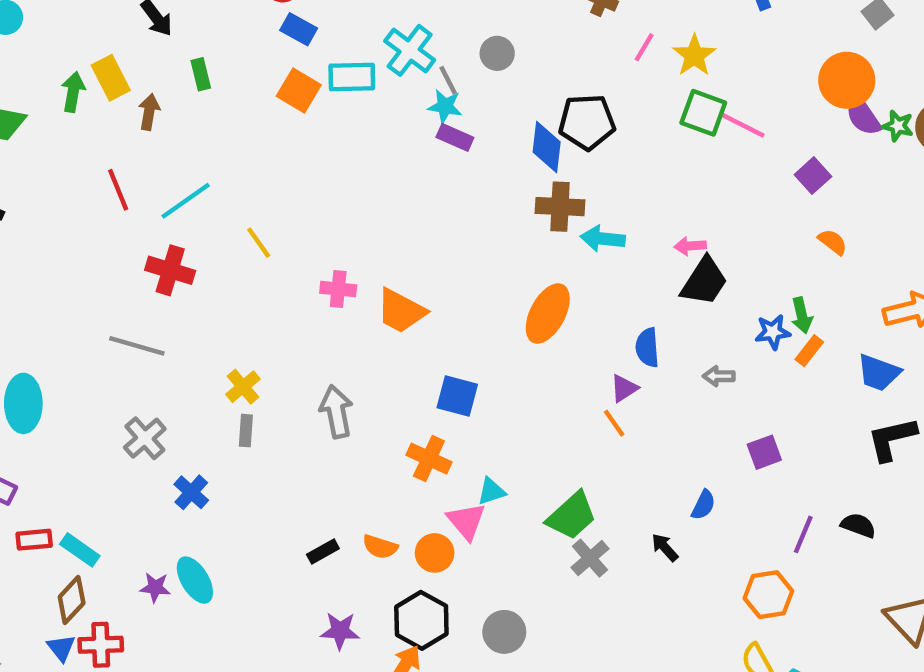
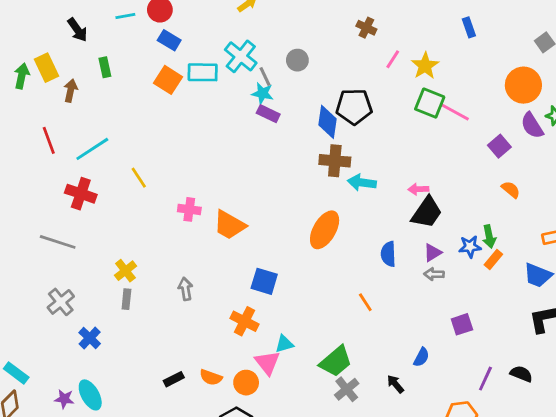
purple semicircle: (863, 116) -> (532, 126), moved
purple triangle: (624, 388) -> (433, 253), moved
gray arrow: (336, 412) -> (185, 289), size x0.7

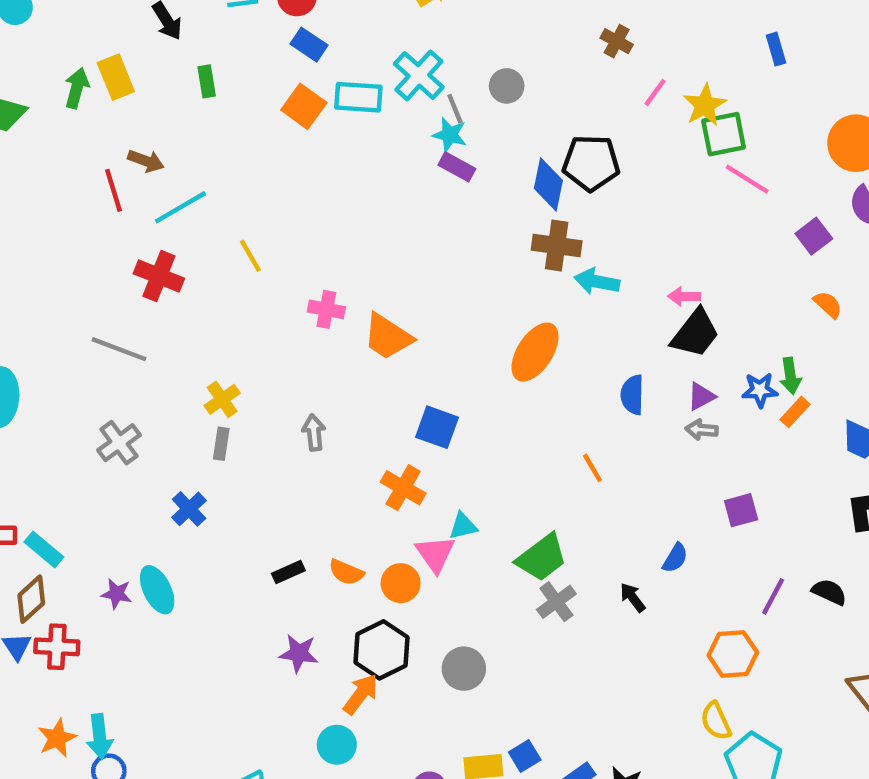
brown arrow: (71, 91) -> (146, 161), moved, turned 95
green square: (430, 103) -> (724, 134), moved, turned -36
blue cross: (90, 338) -> (189, 509), moved

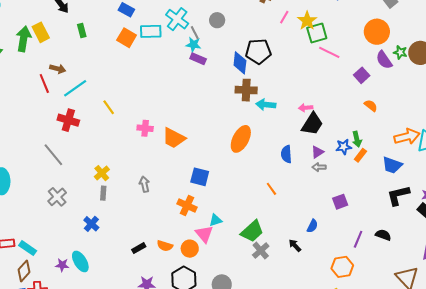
green arrow: (77, 88) -> (24, 39), size x1.4
gray line: (119, 349) -> (53, 155), turned 35

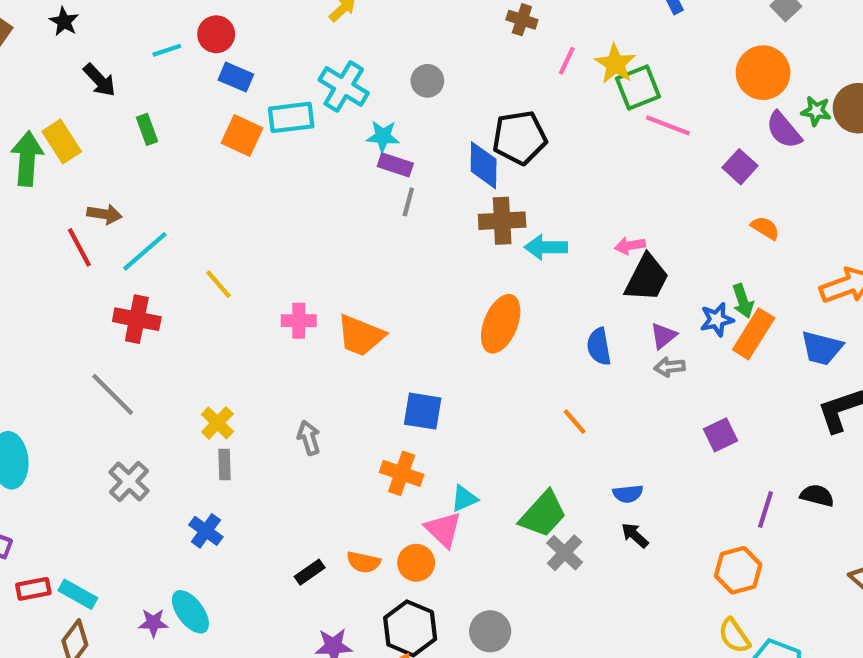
gray line: (195, 33) -> (408, 202), moved, turned 48
orange rectangle: (360, 155) -> (754, 334), size x1.6
blue semicircle: (312, 226) -> (628, 494), moved, turned 64

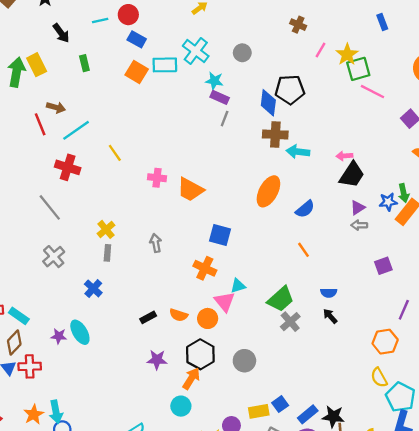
blue semicircle: (599, 347) -> (305, 209), moved, turned -126

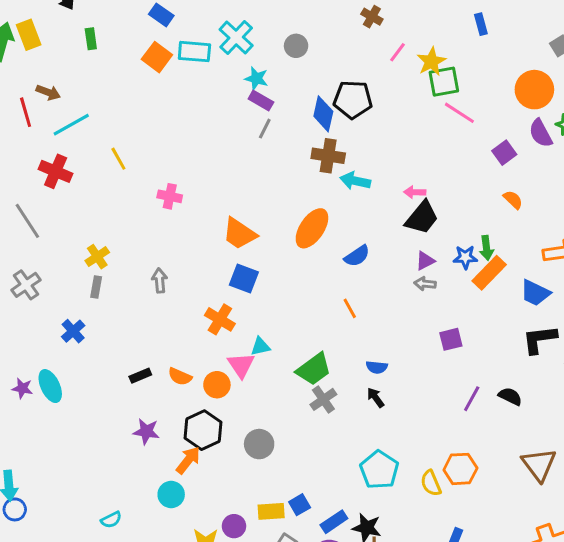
orange trapezoid: (190, 190) -> (239, 234), moved
orange hexagon: (385, 342) -> (460, 469), moved
cyan pentagon: (400, 397) -> (379, 470), moved

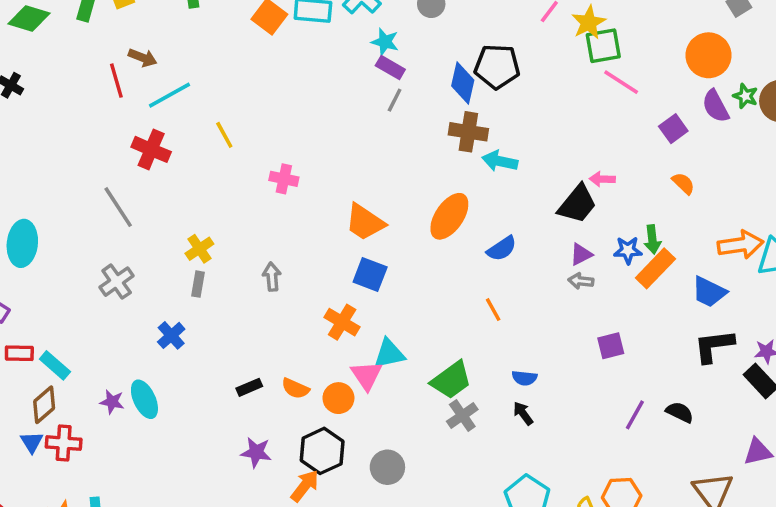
pink arrow: (415, 192) -> (602, 179), moved
cyan triangle: (260, 346) -> (389, 354), size x1.4

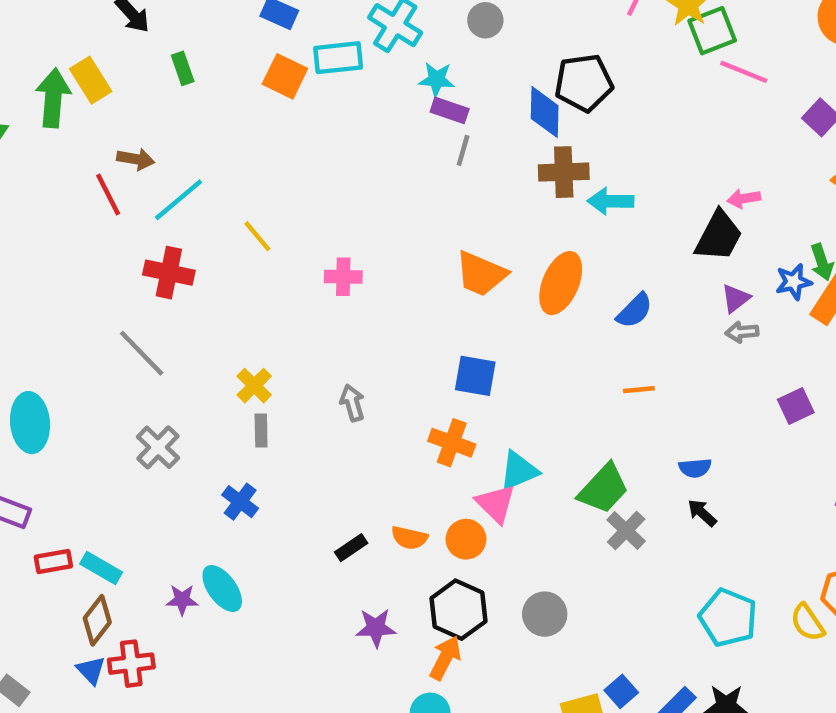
orange trapezoid: (365, 222) -> (481, 274), moved
orange line: (493, 310) -> (639, 390), turned -55

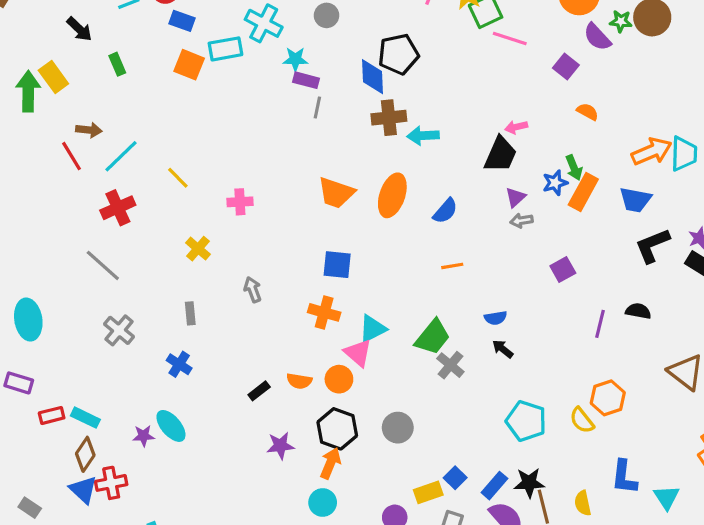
red cross: (169, 273) -> (118, 208), turned -32
yellow cross: (254, 386) -> (198, 249), moved
blue triangle: (91, 670) -> (83, 490), size x1.4

